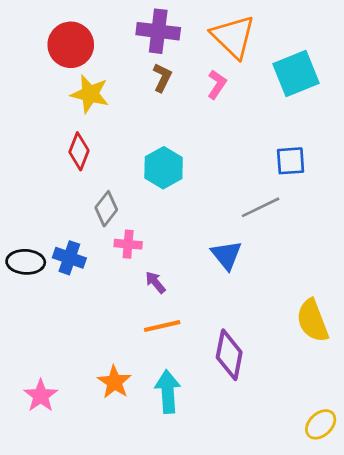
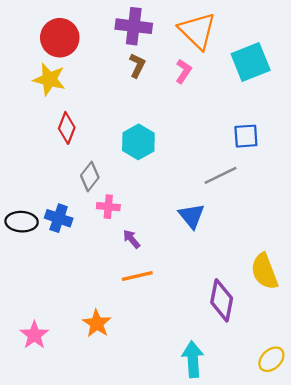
yellow star: (90, 94) -> (49, 79), moved
purple diamond: (229, 355) -> (222, 300), moved
cyan arrow: (168, 392) -> (193, 359), moved

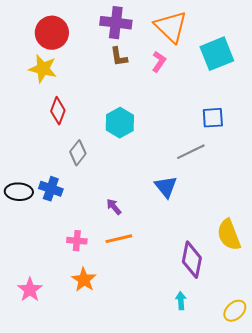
brown L-shape: (137, 65) -> (119, 57), turned 145
pink cross: (108, 207) -> (77, 241), moved
cyan arrow: (193, 359) -> (181, 301), moved, size x0.6

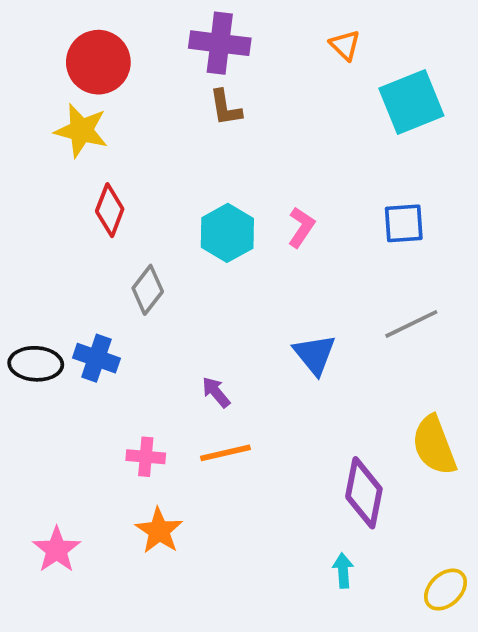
orange triangle: (171, 27) -> (345, 45), moved, size x0.5
pink L-shape: (159, 62) -> (301, 227), moved
gray line: (191, 152) -> (411, 324), moved

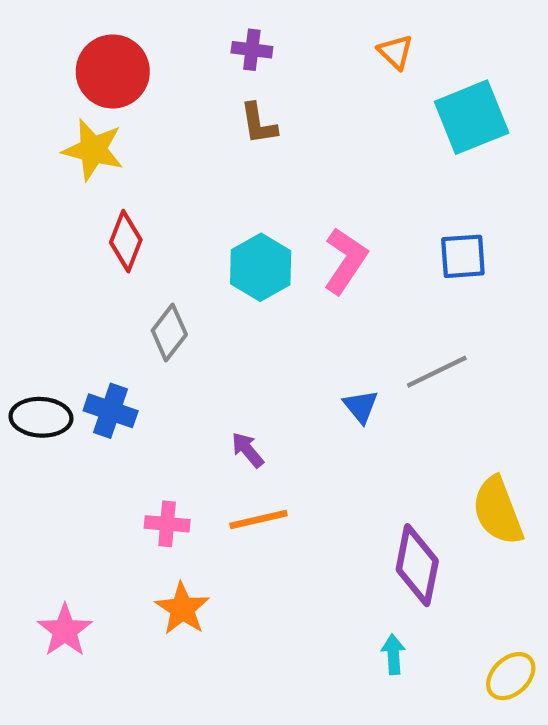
purple cross: (220, 43) -> (252, 50), size x0.6
pink L-shape: (301, 227) -> (345, 261), size x1.4
gray line: (411, 324) -> (437, 372), moved
blue triangle: (315, 354) -> (361, 406), size x0.7

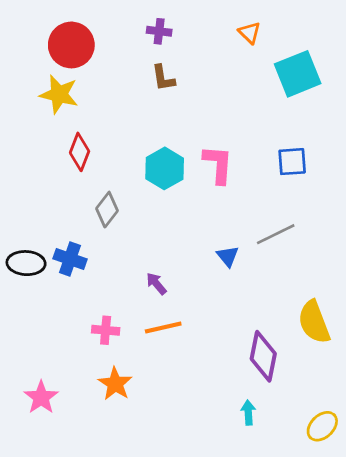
pink L-shape: (345, 261) -> (218, 164), turned -30

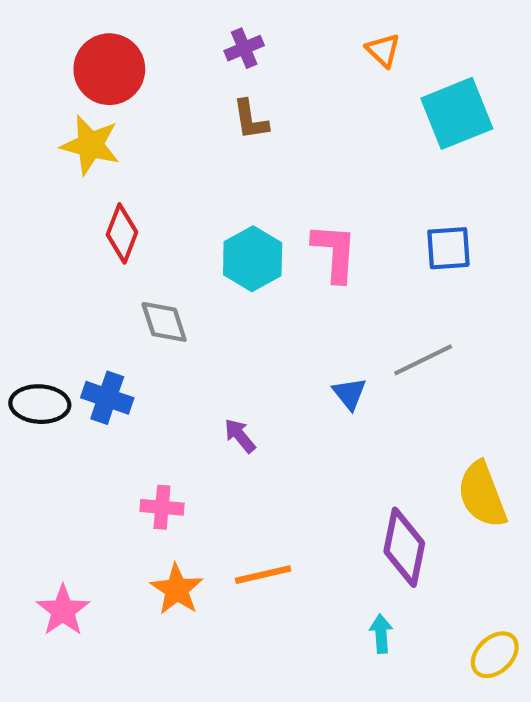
purple cross: (159, 31) -> (244, 48), turned -30
gray diamond: (107, 210) -> (164, 322), turned -56
orange line: (163, 328) -> (263, 575), moved

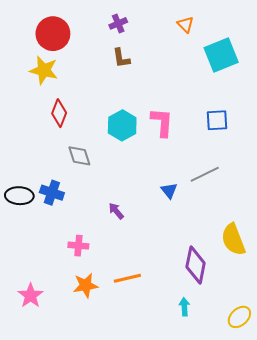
orange star: (177, 589) -> (86, 285), turned 30

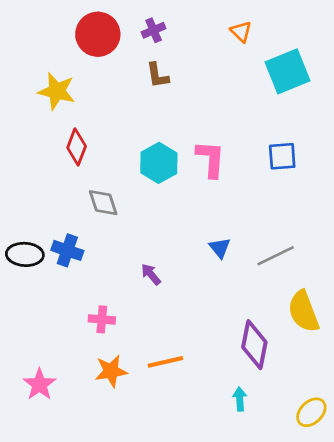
red circle: (53, 34) -> (98, 34), moved
gray line: (205, 174) -> (276, 256), moved

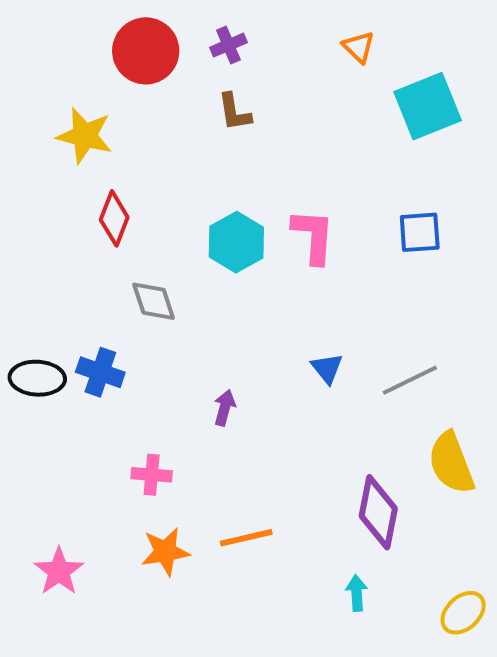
purple arrow: (151, 274) -> (225, 408), turned 55

